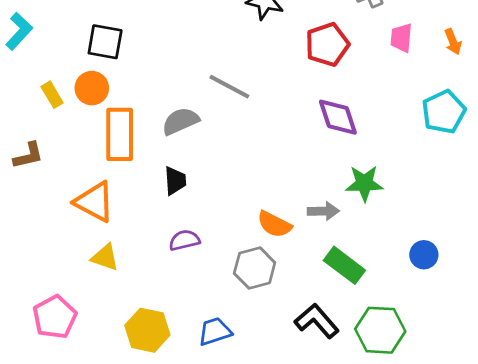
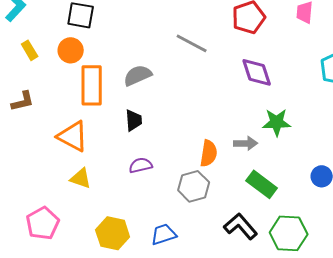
gray line: (229, 87) -> (192, 43), moved
yellow rectangle: (52, 95) -> (30, 50), moved
orange semicircle: (274, 224) -> (209, 153), turned -108

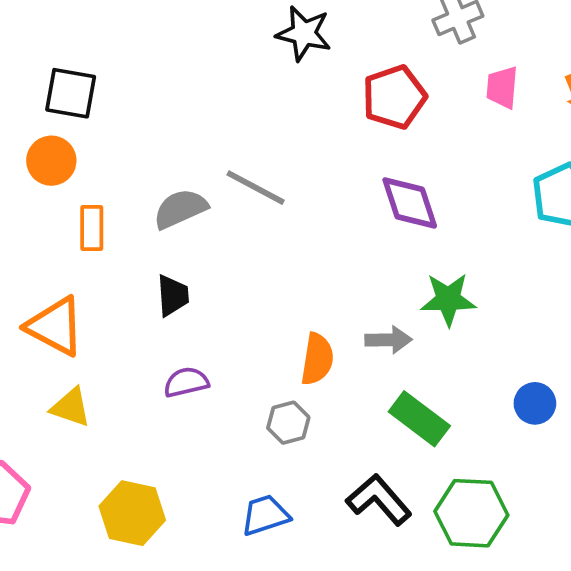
gray line: (192, 43) -> (256, 188), moved
orange rectangle: (92, 85) -> (92, 228), size x0.6
gray hexagon: (194, 186) -> (288, 423), size x0.7
blue trapezoid: (164, 234) -> (265, 515), moved

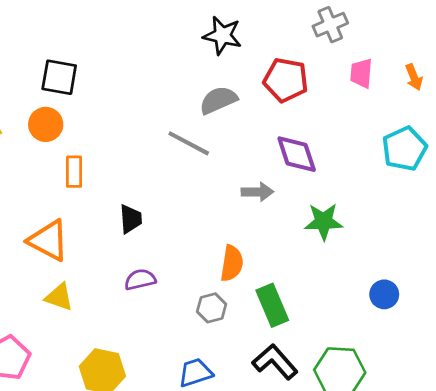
red pentagon: (394, 97) -> (286, 80), turned 30
gray semicircle: (180, 209) -> (218, 100), moved
gray arrow: (389, 340) -> (257, 192), moved
green rectangle: (419, 419) -> (272, 305), moved, turned 30

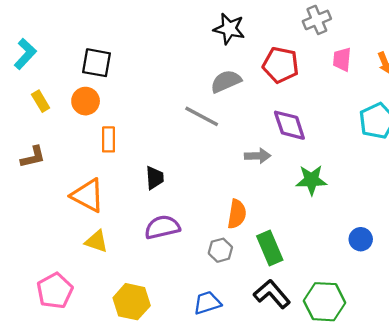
purple semicircle: (140, 280) -> (162, 227), size x1.4

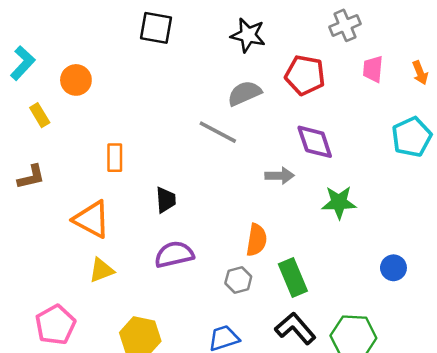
black square: (96, 63) -> (156, 28), moved
orange circle: (86, 101) -> (76, 80), moved
yellow triangle: (96, 241) -> (101, 270), turned -40

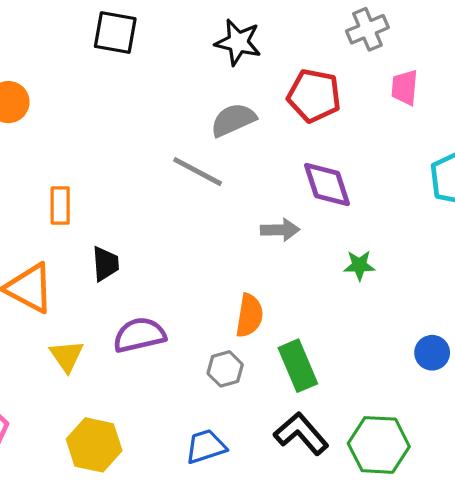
black trapezoid: (166, 200) -> (105, 264), moved
green star: (339, 202) -> (359, 265), size x0.7
yellow triangle: (101, 270) -> (67, 356), moved, turned -44

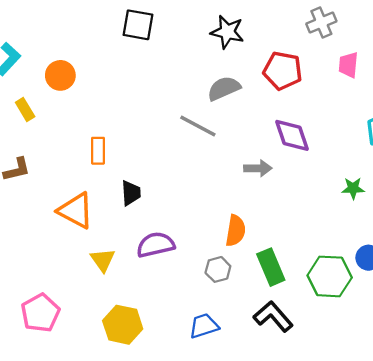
green star: (359, 265) -> (353, 188), moved
green hexagon: (379, 445) -> (330, 276), moved

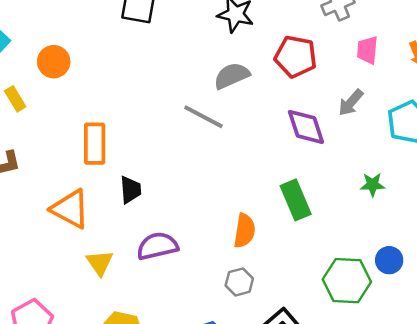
orange rectangle: (98, 151) -> (95, 144), size x1.4
gray arrow: (258, 168) -> (351, 103), moved, turned 132
green rectangle: (271, 267) -> (296, 200), moved
gray hexagon: (218, 269) -> (239, 282), moved

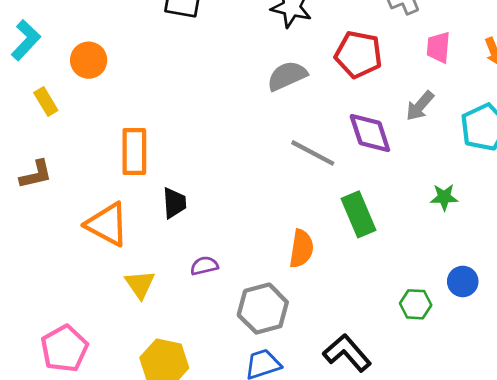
gray line: (203, 117) -> (313, 153), moved
purple semicircle: (157, 246) -> (204, 266), size x0.6
green hexagon: (347, 281) -> (416, 304), size x0.6
gray hexagon: (239, 282) -> (263, 309), moved, size x1.6

